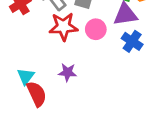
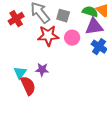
purple star: (67, 72) -> (42, 70), moved

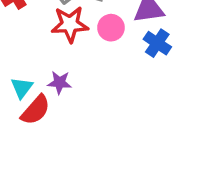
red semicircle: (28, 86) -> (36, 110), turned 66

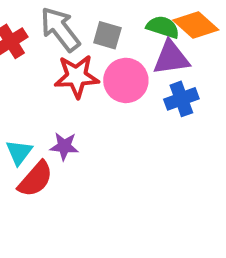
pink circle: (111, 28) -> (126, 80), size x1.4
blue cross: (157, 43) -> (181, 99), turned 36

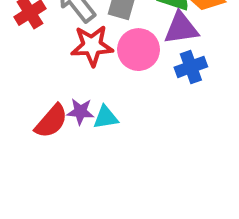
cyan triangle: (19, 152) -> (106, 117), moved, turned 44
red semicircle: (35, 179) -> (51, 121), moved

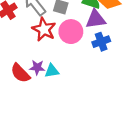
red star: (92, 46) -> (44, 29), turned 30
red semicircle: (51, 121) -> (20, 73), turned 95

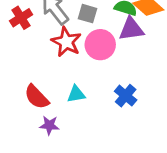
blue cross: (101, 42) -> (126, 96), moved, turned -30
purple star: (37, 67) -> (49, 125), moved

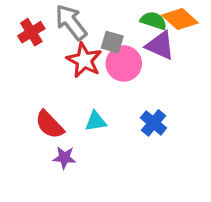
gray square: (87, 14) -> (112, 42), moved
purple triangle: (131, 29) -> (160, 45), turned 32

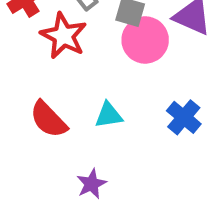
red star: (84, 60) -> (64, 36), moved
purple star: (64, 158) -> (91, 184), moved, turned -30

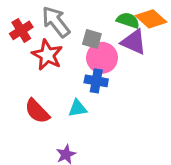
blue cross: (184, 117) -> (96, 81), moved, turned -30

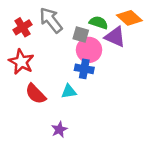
green semicircle: (128, 20) -> (99, 23), moved
red star: (47, 55) -> (21, 62), moved

